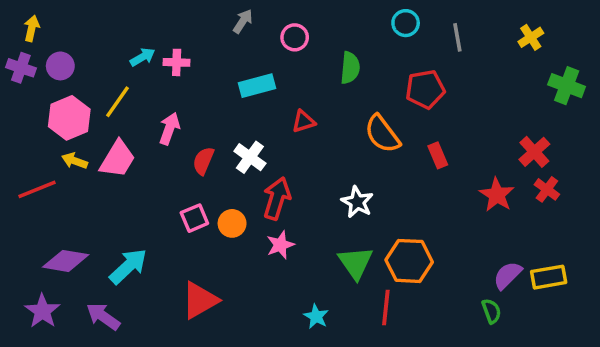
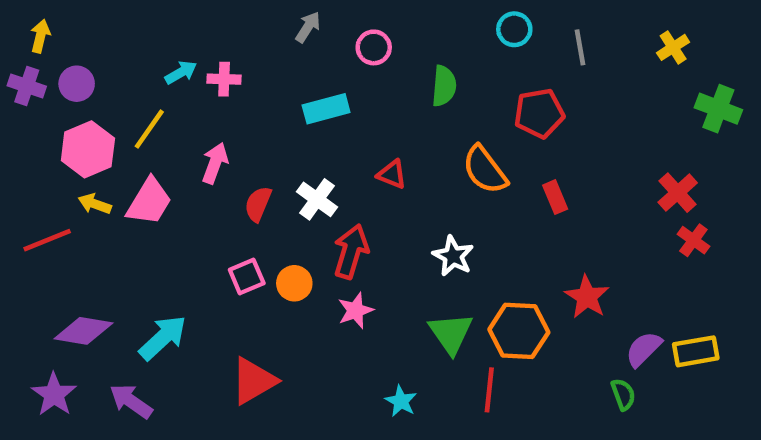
red triangle: (304, 121) -> (392, 174), moved, turned 40
red star: (497, 195) -> (587, 297), moved

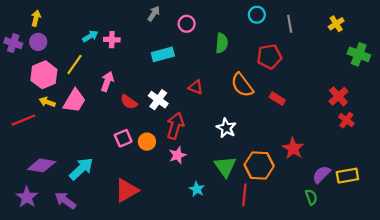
yellow arrow: (40, 36) -> (36, 18), moved
red rectangle: (555, 197) -> (277, 99), turned -35
red semicircle: (258, 204) -> (129, 102), turned -78
cyan star: (401, 401) -> (197, 189), moved

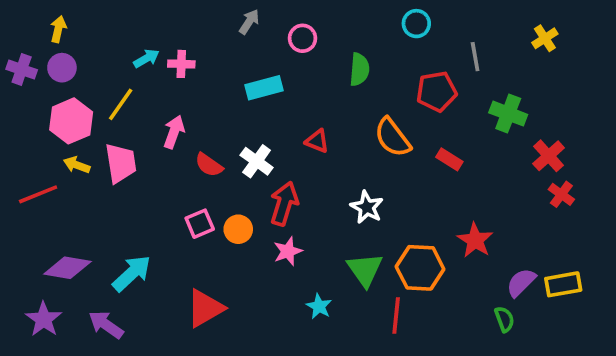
gray line: (290, 24) -> (475, 57), moved
green cross: (359, 54) -> (508, 114), moved
pink trapezoid: (74, 101) -> (121, 163), turned -40

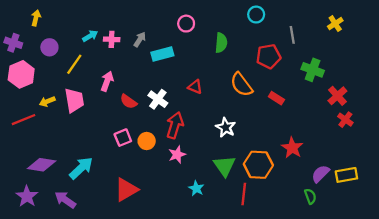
gray arrow: (249, 22) -> (140, 39), moved
purple circle: (62, 68) -> (49, 47), moved
pink hexagon: (71, 121) -> (21, 74), moved
yellow arrow: (77, 165) -> (47, 101), turned -42

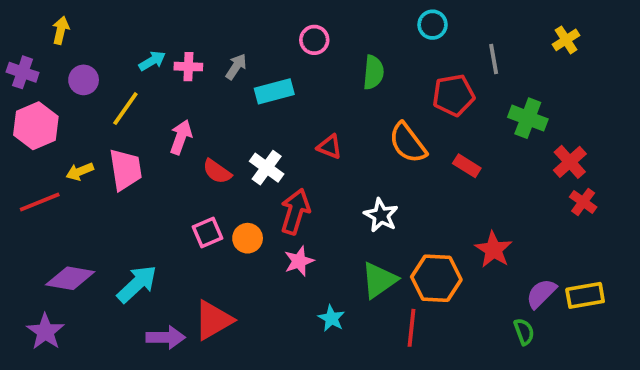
green triangle: (225, 166) -> (379, 280), turned 30
purple arrow: (65, 200) -> (166, 337), moved, turned 145

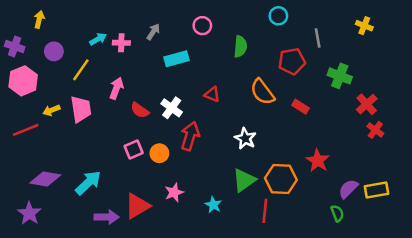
yellow cross: (566, 40) -> (364, 26), turned -35
gray arrow: (236, 67) -> (153, 32), moved
pink star: (299, 261) -> (174, 192), moved

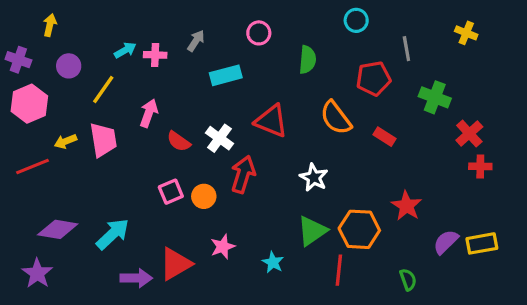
red triangle: (212, 94) -> (271, 121), size x1.6
red cross: (375, 130) -> (480, 166), turned -35
green semicircle: (337, 213) -> (408, 280), moved

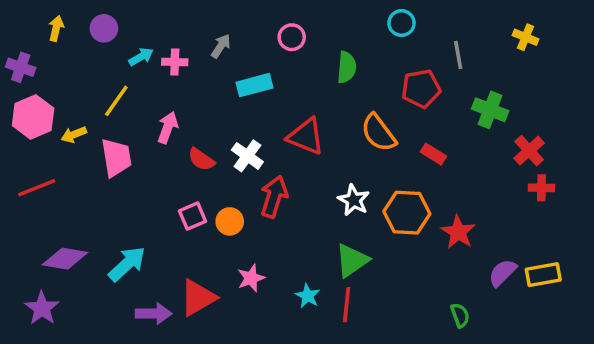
purple circle: (69, 66) -> (104, 28), moved
yellow arrow: (66, 141) -> (74, 135), moved
orange hexagon: (359, 229) -> (407, 213), moved
red line: (339, 270) -> (347, 305), moved

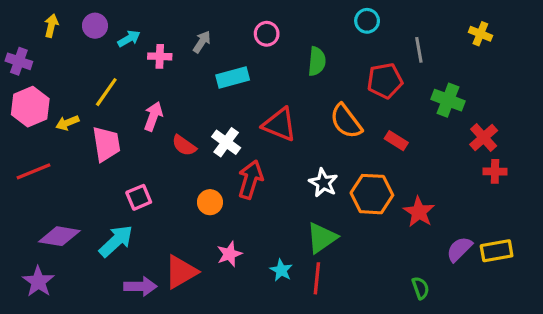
cyan arrow: (141, 57) -> (129, 39), moved
pink square: (192, 216) -> (139, 197), moved

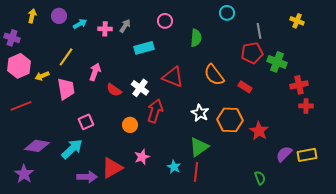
pink cross: (160, 56) -> (105, 29), moved
red pentagon: (385, 81) -> (252, 53), moved
red cross: (484, 137) -> (299, 85), turned 30

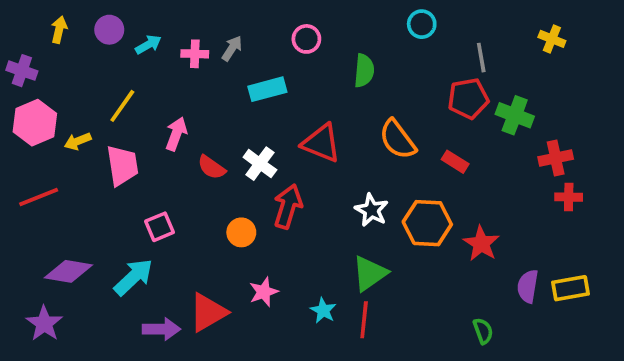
purple semicircle: (284, 154) -> (528, 286), turned -36

